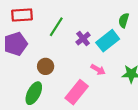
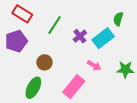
red rectangle: (22, 15) -> (22, 14), turned 36

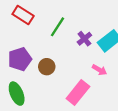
purple pentagon: (16, 41) -> (20, 59), moved
green ellipse: (33, 88) -> (17, 94), moved, turned -50

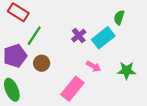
green line: (58, 27) -> (34, 36), moved

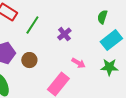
green line: (34, 36) -> (32, 25), moved
cyan rectangle: (103, 38) -> (111, 40), moved

